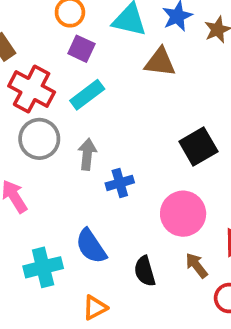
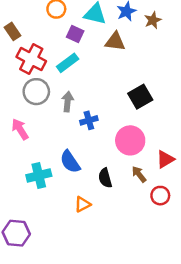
purple square: (81, 49) -> (75, 34), moved
orange triangle: (95, 308) -> (83, 204), moved

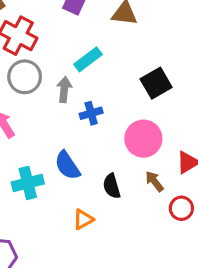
cyan rectangle: (68, 63) -> (88, 59), moved

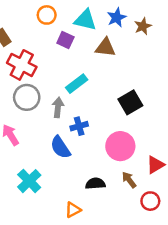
blue semicircle: (67, 166) -> (60, 147), moved
cyan cross: (28, 183) -> (29, 181), turned -30
black semicircle: (112, 186) -> (95, 184), turned 102

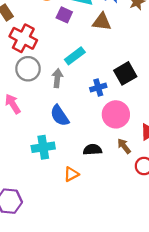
blue cross: (79, 126) -> (98, 87), moved
cyan cross: (29, 181) -> (43, 147), moved, turned 35

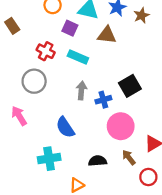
red cross: (23, 38) -> (46, 51), moved, size x0.7
cyan rectangle: (75, 56) -> (78, 57), moved, turned 60
gray arrow: (57, 78) -> (81, 90), moved

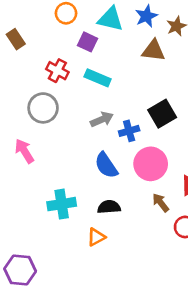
brown triangle: (107, 35) -> (153, 51), moved
gray arrow: (81, 90) -> (102, 119), turned 60
blue semicircle: (65, 127) -> (106, 165), moved
black semicircle: (98, 161) -> (109, 207), moved

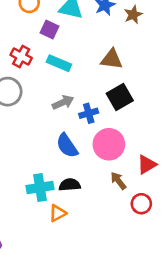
brown triangle: (153, 51) -> (112, 59), moved
cyan cross: (62, 204) -> (40, 187), moved

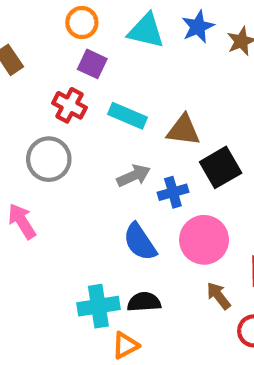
purple square: (49, 29) -> (92, 64), moved
brown triangle: (112, 59) -> (183, 130), moved

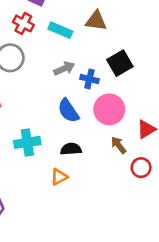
brown triangle: (183, 130) -> (96, 21), moved
blue cross: (173, 192) -> (89, 79), turned 30
cyan cross: (98, 306) -> (27, 142), moved

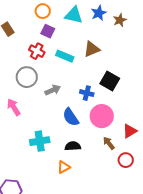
brown triangle: (96, 21) -> (92, 49), turned -30
black square: (120, 63) -> (110, 81), turned -30
gray arrow: (64, 68) -> (53, 90), moved

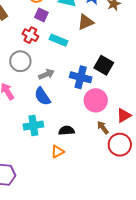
brown triangle: (92, 49) -> (86, 22), moved
blue cross: (87, 93) -> (81, 77), size x1.5
blue semicircle: (71, 117) -> (42, 96), moved
red circle: (126, 160) -> (120, 145), size x1.5

